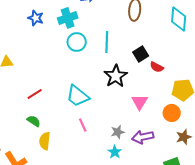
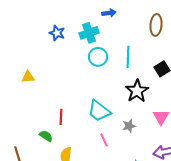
red line: (35, 94) -> (61, 117), moved, turned -56
green semicircle: (34, 121) -> (46, 136), moved
gray star: (118, 132) -> (129, 126), moved

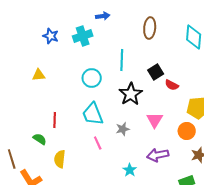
cyan circle: (98, 57) -> (92, 78), moved
yellow triangle: (28, 77) -> (39, 75), moved
cyan trapezoid: (99, 111) -> (93, 114), turned 30

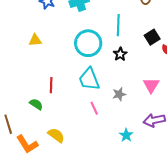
cyan circle: (92, 78) -> (88, 43), size x1.4
black star: (131, 94) -> (120, 54), moved, size x0.6
yellow semicircle: (60, 159) -> (56, 135), moved, turned 120

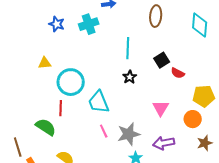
cyan circle: (88, 43) -> (71, 82), moved
gray star: (119, 94) -> (129, 134), moved, size x1.6
green semicircle: (36, 104) -> (46, 127), size x1.5

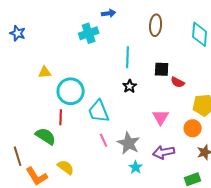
blue star: (57, 24) -> (18, 33), moved
black square: (162, 60) -> (162, 69), turned 35
gray star: (129, 134) -> (129, 143), turned -30

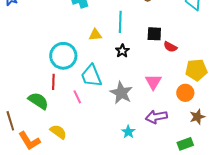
yellow triangle: (45, 72) -> (95, 35), moved
pink line: (104, 140) -> (77, 97), moved
gray star: (129, 143) -> (121, 93), moved

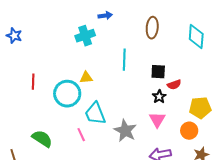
yellow triangle: (95, 35) -> (86, 78), moved
red semicircle: (170, 47) -> (174, 85), turned -48
black star: (122, 51) -> (159, 97), moved
red line: (53, 82) -> (33, 82), moved

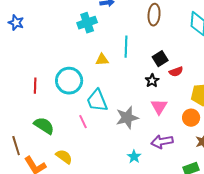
black square: (158, 72) -> (160, 59), turned -35
yellow triangle: (86, 78) -> (102, 60), moved
red line: (33, 82) -> (35, 86), moved
black star: (159, 97) -> (152, 81), moved
gray star: (125, 131) -> (127, 118), turned 30

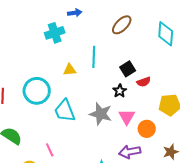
brown ellipse: (154, 15) -> (122, 25), turned 40
gray star: (127, 118) -> (101, 114), moved, turned 30
orange circle: (191, 118) -> (147, 129), moved
pink line: (83, 122) -> (50, 150), moved

